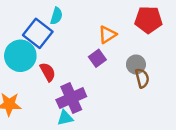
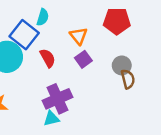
red pentagon: (148, 20) -> (117, 21), moved
orange triangle: (107, 35) -> (78, 36), moved, turned -36
red semicircle: (48, 72) -> (48, 58), moved

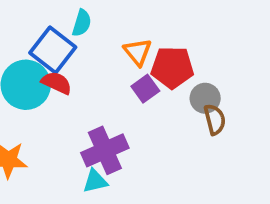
red pentagon: (117, 21) -> (172, 67), moved
red semicircle: (48, 58) -> (57, 83), moved, turned -36

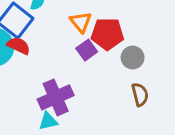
brown semicircle: (215, 119) -> (140, 95), moved

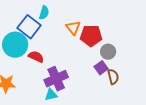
red semicircle: (19, 46) -> (36, 57), moved
purple square: (87, 50) -> (101, 68), moved

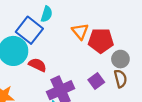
purple square: (101, 68) -> (96, 81), moved
brown semicircle: (113, 77) -> (120, 79), moved

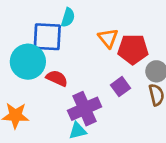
blue square: (29, 30) -> (47, 37), turned -35
purple square: (96, 81) -> (120, 87), moved

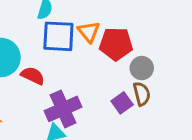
blue square: (47, 37) -> (58, 36), moved
purple square: (120, 87) -> (122, 103), moved

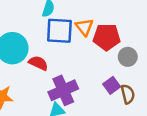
brown semicircle: (142, 94) -> (128, 94), moved

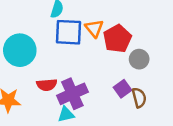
red pentagon: (107, 37) -> (117, 39), turned -30
red semicircle: (38, 63) -> (47, 85), moved, turned 150

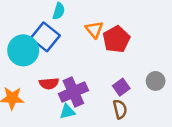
blue square: (69, 32) -> (45, 37), moved, turned 36
gray circle: (139, 59) -> (156, 81), moved
brown semicircle: (139, 98) -> (120, 109), moved

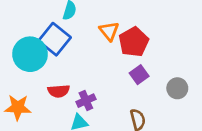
purple square: (121, 87) -> (139, 75), moved
purple cross: (73, 92) -> (86, 101), size x0.6

